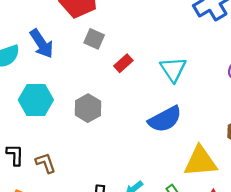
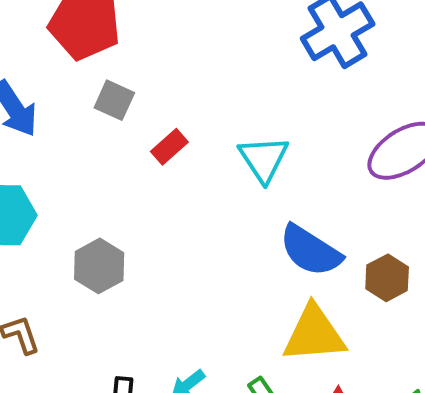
gray hexagon: (88, 108) -> (99, 266), moved
blue semicircle: (165, 119) -> (310, 251), moved, turned 60

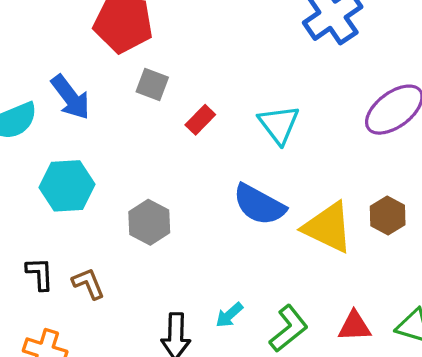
blue semicircle: (310, 251) -> (259, 205), moved
yellow triangle: (314, 334) -> (328, 227), moved, turned 34

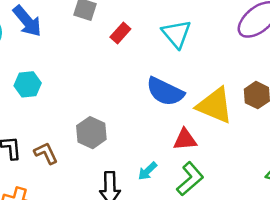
cyan hexagon: (67, 186) -> (28, 84), size x0.7
gray hexagon: (149, 222) -> (91, 133), moved
red triangle: (354, 326) -> (185, 139), moved

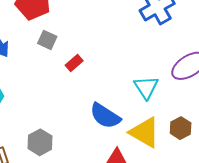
cyan triangle: (177, 34) -> (146, 87), moved

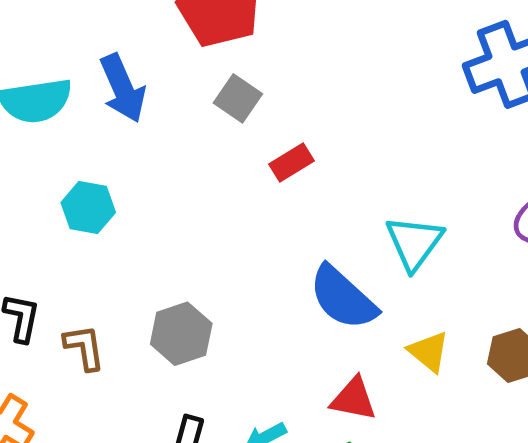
cyan triangle: (146, 87) -> (414, 243), moved
yellow triangle: (145, 132) -> (429, 352), size x0.6

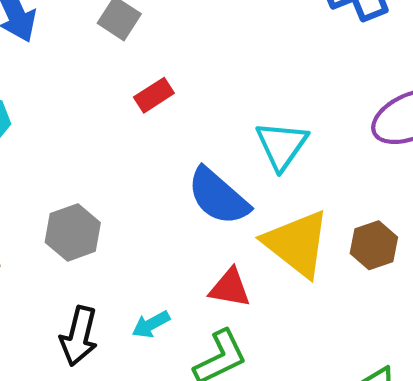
red rectangle: (291, 163) -> (154, 95), moved
yellow triangle: (429, 352) -> (297, 243), size x1.8

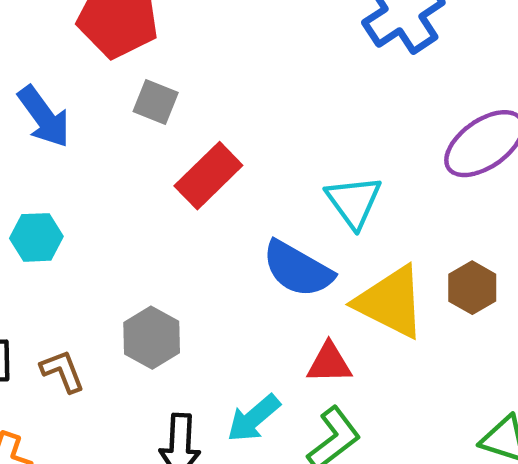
red rectangle: (154, 95) -> (208, 176), size x1.6
cyan arrow: (151, 324) -> (254, 418), size x1.4

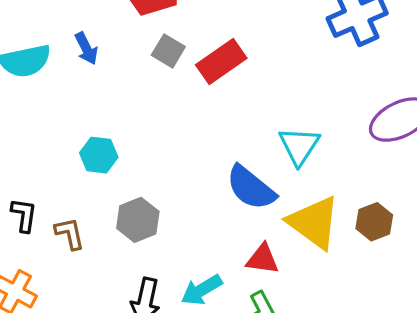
blue arrow: (44, 117) -> (86, 48), size x0.7
red rectangle: (208, 176) -> (221, 61), moved
cyan hexagon: (36, 237) -> (99, 155), moved

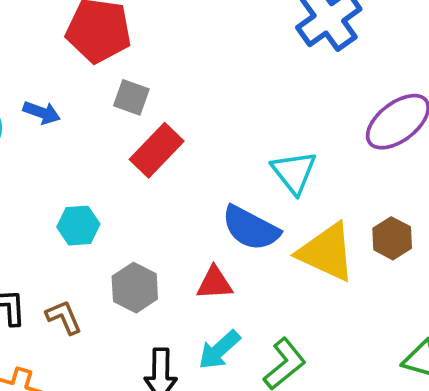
blue arrow: (86, 48) -> (42, 112), turned -32
red rectangle: (221, 61) -> (157, 150), moved
red triangle: (263, 259) -> (215, 283), moved

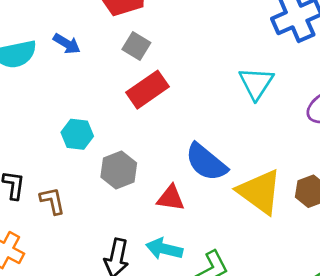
cyan triangle: (294, 172) -> (256, 83), moved
gray hexagon: (135, 288) -> (119, 170), moved
cyan arrow: (219, 350) -> (164, 249), turned 44

